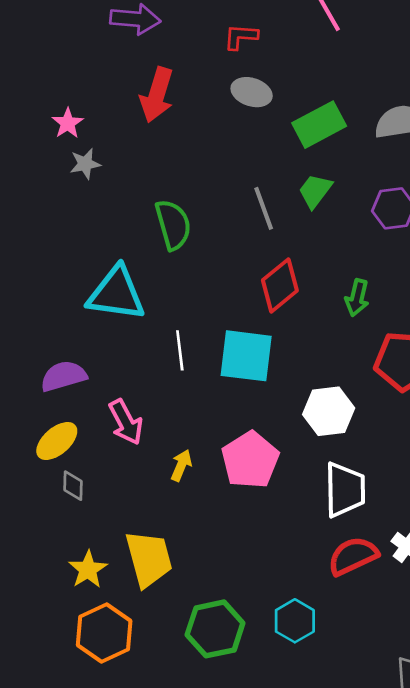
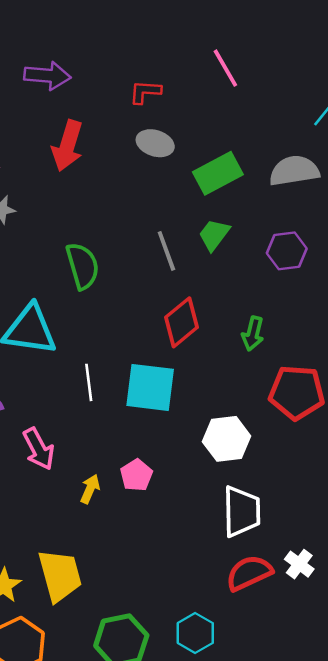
pink pentagon: (250, 460) -> (136, 475), moved, size x0.6

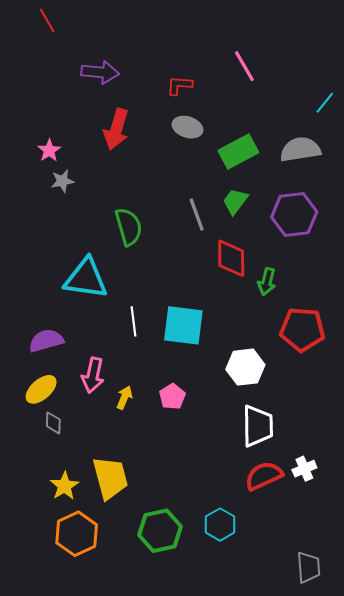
purple hexagon: (287, 251) -> (294, 215), size x1.4
red diamond: (181, 322) -> (231, 258), moved, turned -51
pink arrow: (39, 449) -> (93, 375), turned 40
yellow arrow: (90, 489) -> (124, 398), moved
white cross: (299, 564) -> (304, 469), turned 30

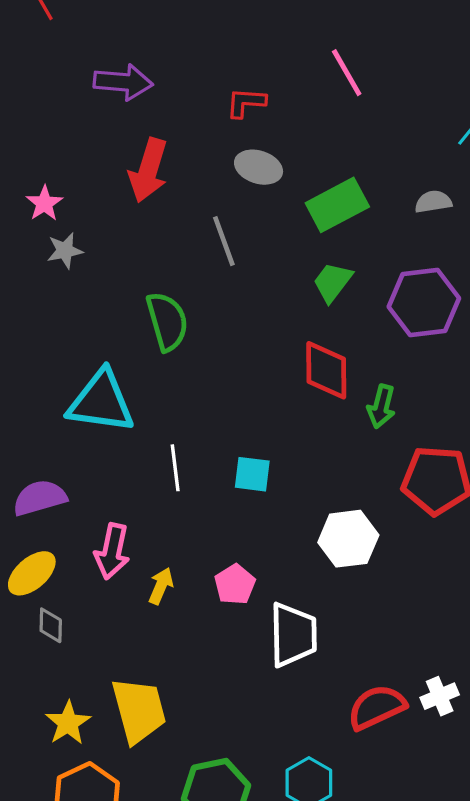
gray semicircle: (300, 149) -> (433, 202), size x0.6
gray line: (197, 215) -> (224, 241), moved
cyan square: (183, 325) -> (252, 474), size x0.6
white trapezoid: (258, 426) -> (293, 635), moved

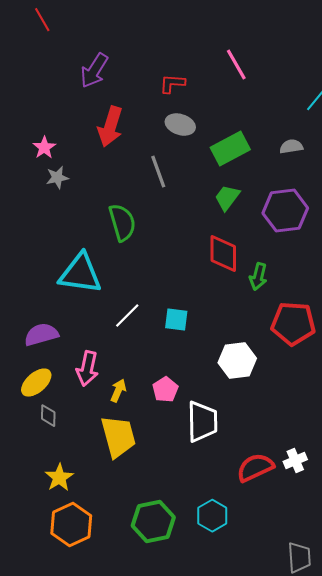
purple arrow: (123, 82) -> (94, 71), turned 117
white line: (175, 468) -> (127, 316), turned 52
yellow trapezoid: (139, 710) -> (118, 437), moved

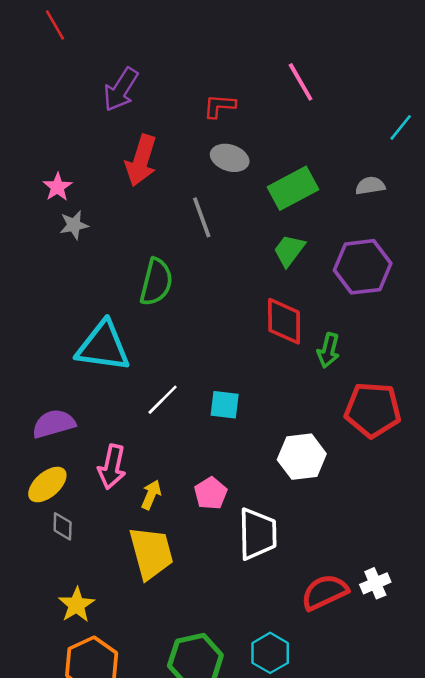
green semicircle: (122, 223) -> (156, 282), turned 30

